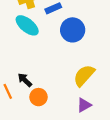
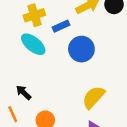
black arrow: (25, 80) -> (24, 92), moved

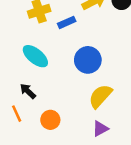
cyan ellipse: (33, 44) -> (35, 56), moved
blue circle: (81, 49) -> (88, 60), moved

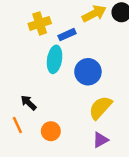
cyan ellipse: (35, 56) -> (55, 59), moved, turned 60

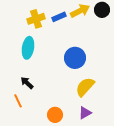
blue rectangle: (67, 35) -> (59, 17), moved
cyan ellipse: (55, 59) -> (28, 48), moved
orange circle: (51, 131) -> (55, 115), moved

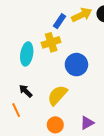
blue rectangle: (59, 17) -> (60, 21), turned -32
yellow cross: (36, 19) -> (51, 42), moved
yellow semicircle: (85, 87) -> (57, 95), moved

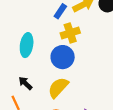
yellow cross: (51, 42) -> (70, 33), moved
blue circle: (76, 65) -> (63, 57), moved

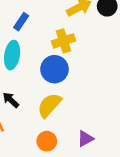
blue rectangle: (60, 11) -> (21, 22), moved

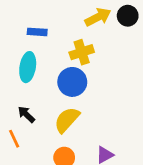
blue rectangle: (21, 22) -> (37, 32), turned 60

